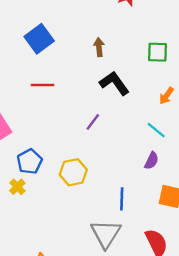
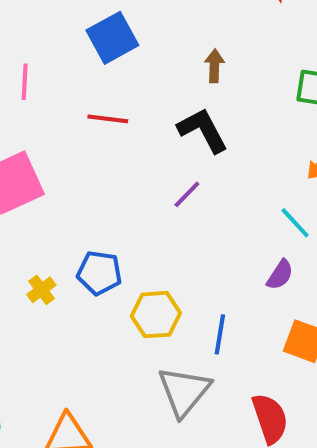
black L-shape: (114, 83) -> (203, 130), moved
blue pentagon: (30, 161) -> (99, 273), moved, turned 30
yellow hexagon: (73, 172) -> (156, 315), moved

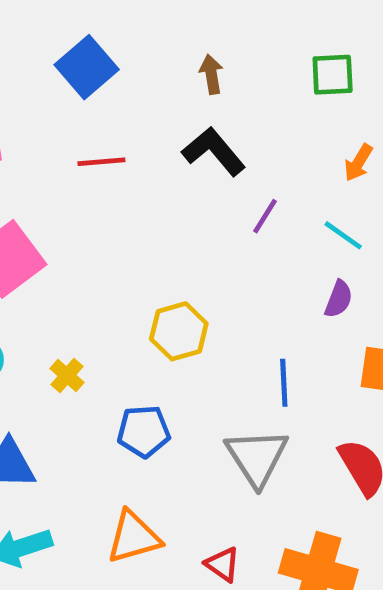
purple line: (187, 194) -> (265, 216), moved
blue pentagon: (99, 273) -> (144, 431), moved
yellow hexagon: (156, 315) -> (179, 331), moved

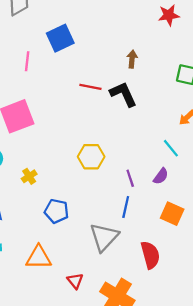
blue square: (87, 67) -> (60, 38), moved
red line: (101, 162) -> (90, 87), moved
purple line: (265, 216) -> (130, 178), moved, turned -66
yellow hexagon: (179, 331) -> (91, 157), moved

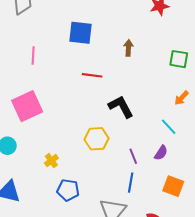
blue square: (60, 38) -> (80, 33), moved, turned 35
black L-shape: (123, 94) -> (121, 107), moved
yellow cross: (29, 176) -> (51, 161), moved

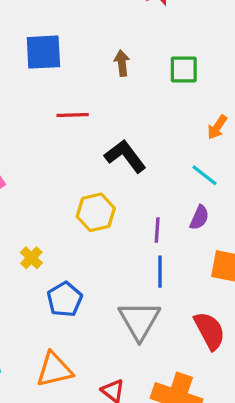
green square: (179, 59) -> (184, 69), moved
purple line: (133, 156) -> (157, 230), turned 35
blue pentagon: (68, 190) -> (65, 299), turned -30

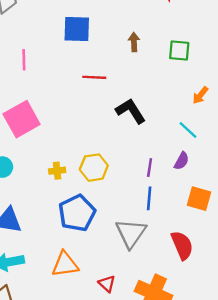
yellow hexagon: (96, 212) -> (94, 168), moved
yellow cross: (31, 258) -> (57, 171), moved, turned 35
blue pentagon: (65, 299) -> (77, 213), size x1.4

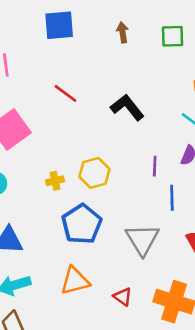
red line: (94, 77) -> (66, 93), moved, turned 40
blue line: (149, 198) -> (172, 198), moved

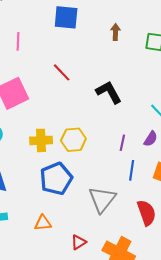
yellow cross: (55, 181) -> (41, 140), size x1.5
orange triangle: (75, 281) -> (43, 223), size x0.7
red triangle: (123, 297) -> (79, 242), turned 42

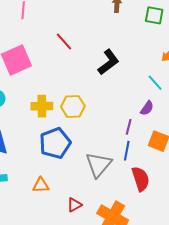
black L-shape: (109, 92) -> (108, 62), turned 80
purple line: (122, 143) -> (129, 127), moved
blue line: (132, 170) -> (127, 151), moved

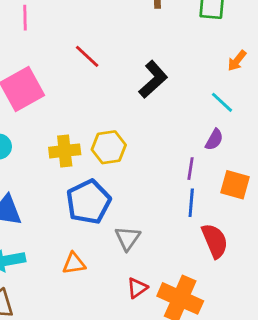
gray triangle: (99, 165) -> (128, 238), moved, size x0.7
red triangle: (74, 205) -> (137, 288), moved

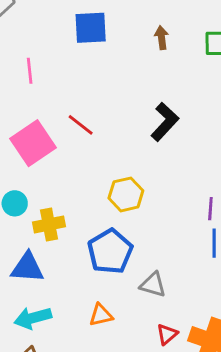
red line: (87, 56) -> (81, 125), moved
yellow cross: (65, 151) -> (49, 224), moved
gray triangle: (128, 238) -> (153, 285), turned -44

